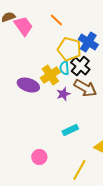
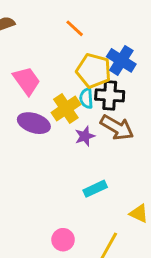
pink trapezoid: (23, 26) -> (27, 81), moved
black cross: (80, 66) -> (110, 95), turned -36
pink circle: (39, 157) -> (63, 240), moved

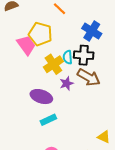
yellow pentagon: (94, 71) -> (40, 34), moved
purple ellipse: (34, 123) -> (41, 97), moved
cyan rectangle: (95, 189) -> (48, 120), moved

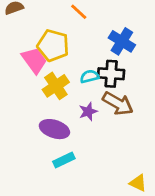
cyan semicircle: (68, 57) -> (90, 76), turned 80
yellow cross: (53, 64) -> (56, 86), moved

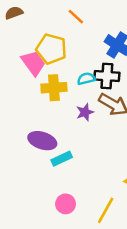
yellow cross: (56, 86) -> (54, 88), turned 30
purple ellipse: (54, 129) -> (42, 141), moved

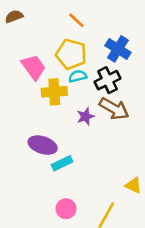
yellow pentagon: (51, 49) -> (71, 54), moved
black cross: (107, 76) -> (108, 80), turned -30
cyan semicircle: (86, 79) -> (78, 76), moved

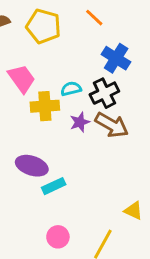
orange line: (76, 20) -> (94, 18), moved
yellow pentagon: (71, 54) -> (43, 26), moved
purple star: (85, 116) -> (80, 122), moved

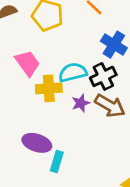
cyan semicircle: (71, 89) -> (73, 72), size x1.5
cyan rectangle: (54, 186) -> (57, 161), turned -48

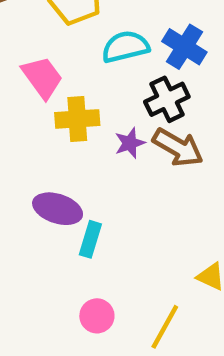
cyan semicircle: (73, 72) -> (125, 47), moved

